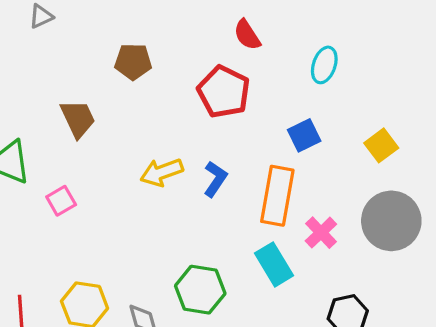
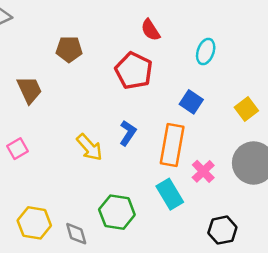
blue square: (304, 135) -> (191, 102), turned -30
yellow arrow: (162, 172) -> (89, 147), moved, turned -112

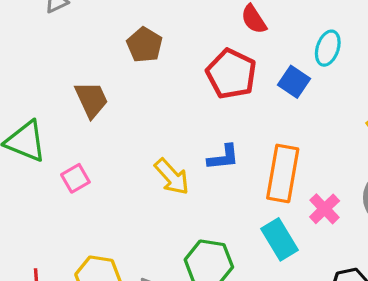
brown pentagon: (69, 49) -> (145, 45), turned 30
blue square: (191, 102) -> (294, 82), moved
blue L-shape: (128, 133) -> (223, 157), turned 50

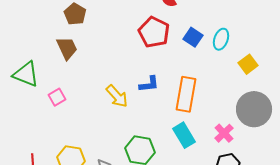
brown pentagon: (145, 45) -> (75, 14), moved
cyan ellipse: (328, 48) -> (221, 39), moved
pink cross: (325, 209) -> (224, 133), moved

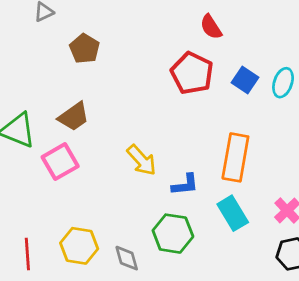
brown trapezoid: (67, 48) -> (74, 117), moved, turned 80
blue L-shape: (149, 84) -> (185, 185), moved
pink square: (57, 97) -> (60, 162), size x1.5

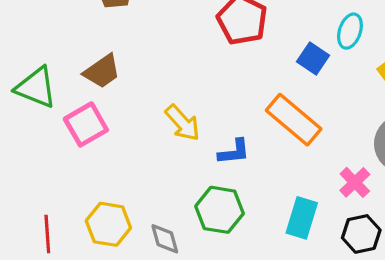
blue square: (245, 80) -> (313, 58), moved
orange rectangle: (235, 157) -> (294, 120), turned -60
cyan rectangle: (233, 213) -> (302, 218), moved, turned 48

